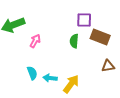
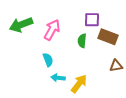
pink arrow: (35, 41) -> (52, 30), moved, size x1.5
cyan semicircle: (32, 73) -> (48, 60), moved

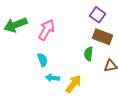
purple square: (92, 20) -> (98, 15), moved, turned 35
green semicircle: (82, 41) -> (88, 54), moved

